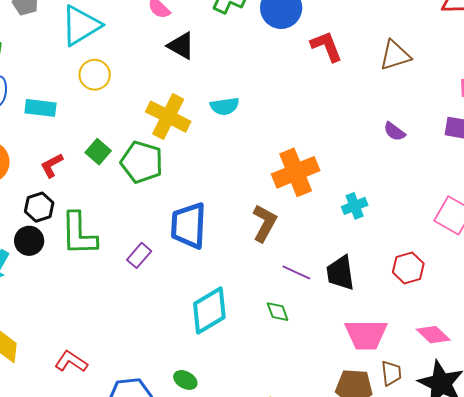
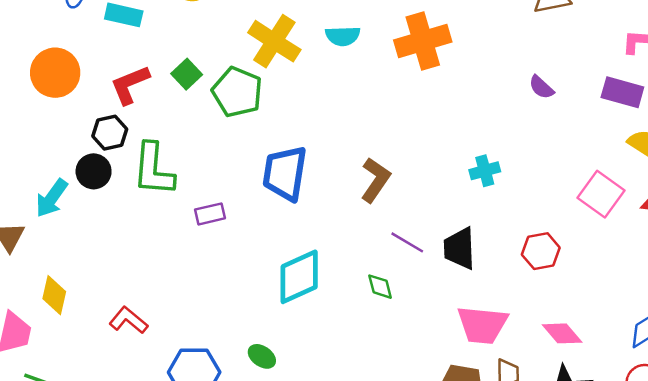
red L-shape: (52, 165) -> (130, 85), size x1.4
orange cross: (296, 172) -> (423, 41), moved
purple rectangle: (139, 255) -> (210, 214), moved, turned 30

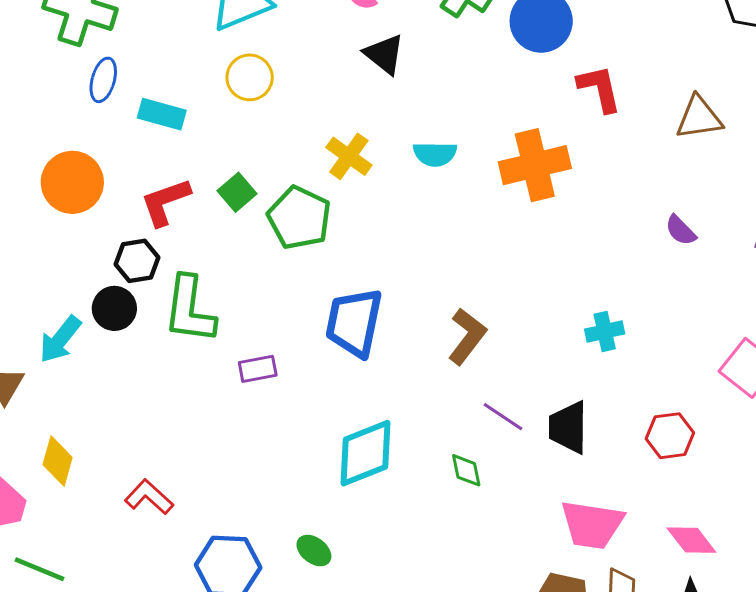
yellow cross: (274, 41) -> (349, 156), size x0.7

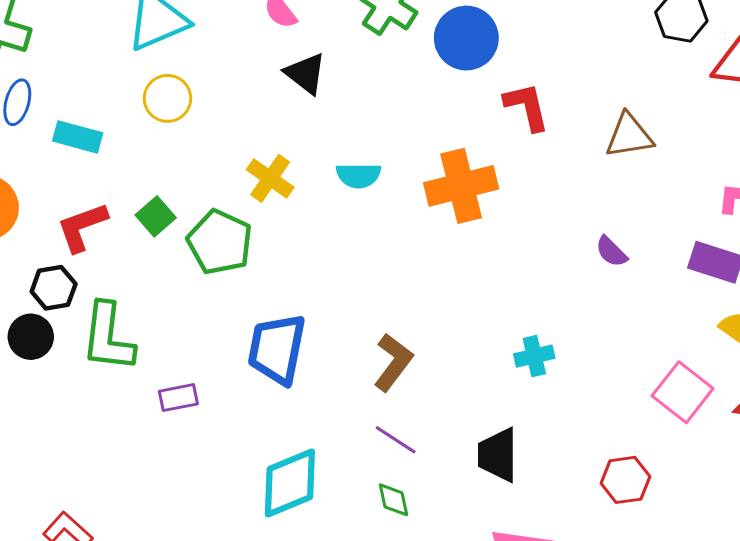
purple line: (503, 417) -> (396, 440), moved
red hexagon: (670, 436) -> (625, 480), moved

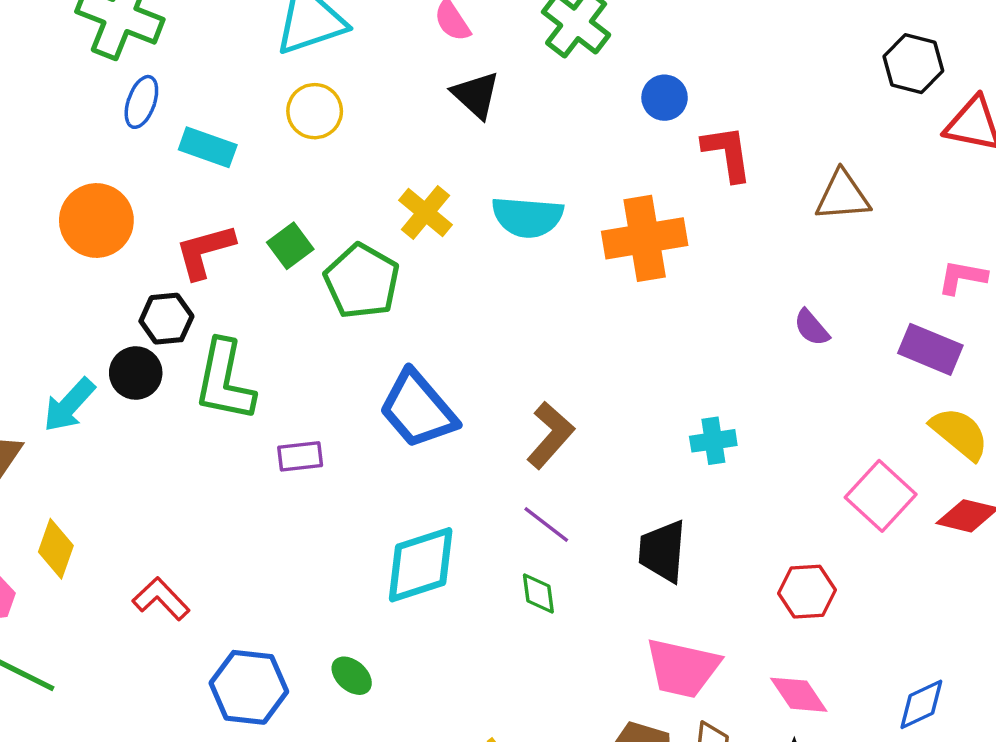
blue circle: (466, 38) -> (665, 98), moved, size x0.6
cyan semicircle: (359, 175) -> (527, 217), size x1.4
blue trapezoid: (277, 349) -> (418, 409), turned -56

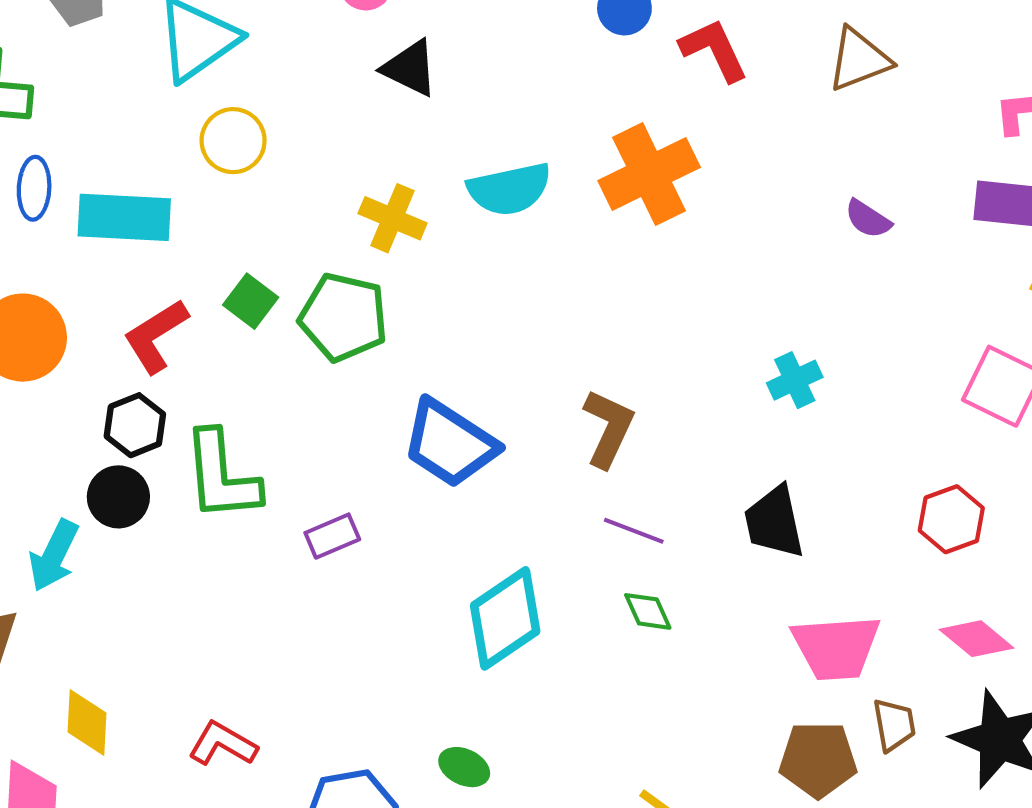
cyan rectangle: (208, 147) -> (124, 217), size x1.4

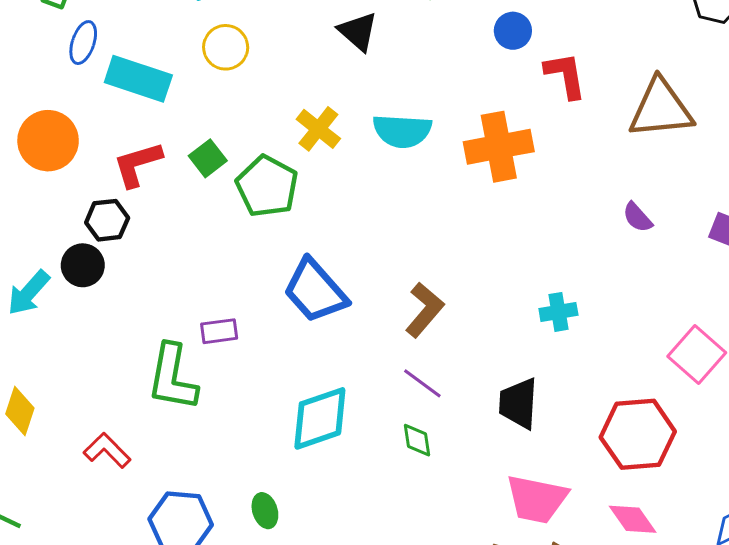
brown triangle: (859, 60) -> (661, 109), size x1.4
green L-shape: (221, 476) -> (172, 377), moved
red hexagon: (951, 519) -> (638, 434), size x1.6
green ellipse: (464, 767) -> (265, 511), turned 32

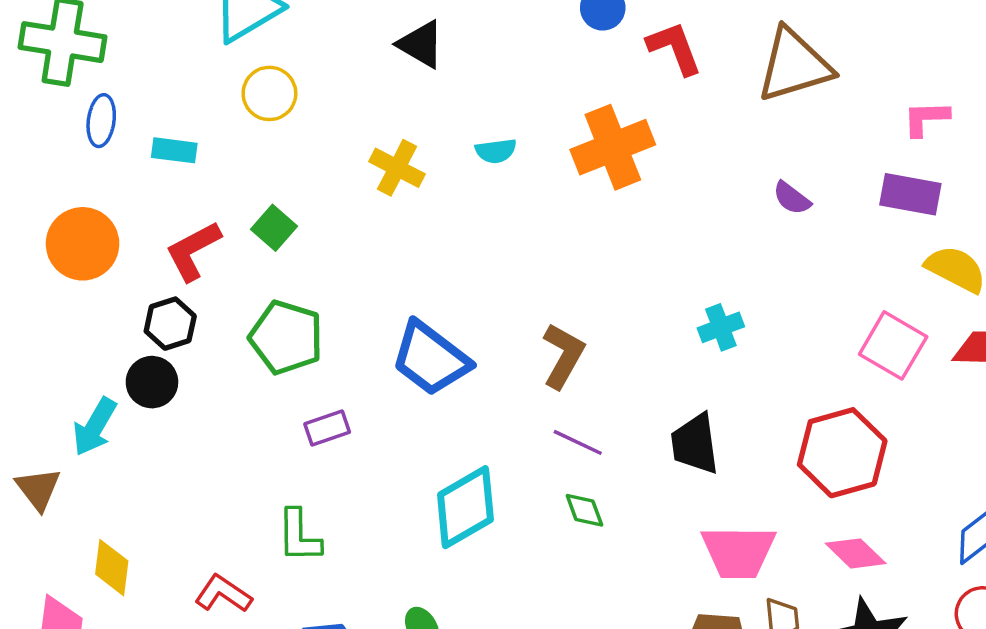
cyan rectangle: (138, 79) -> (174, 150), size x0.6
cyan semicircle: (402, 131) -> (496, 151), size x0.6
green pentagon: (267, 186) -> (286, 337), moved
green L-shape: (172, 377) -> (299, 536), moved, size x0.7

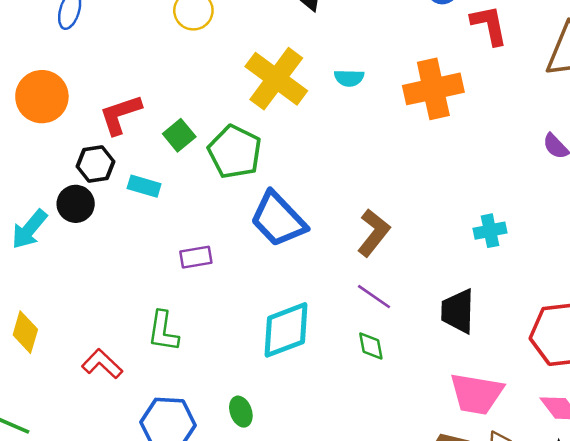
cyan rectangle: (174, 150) -> (144, 186), moved
yellow cross: (397, 168) -> (276, 79), size x1.6
green square: (274, 228) -> (179, 135), moved
green pentagon: (286, 337) -> (235, 152), moved

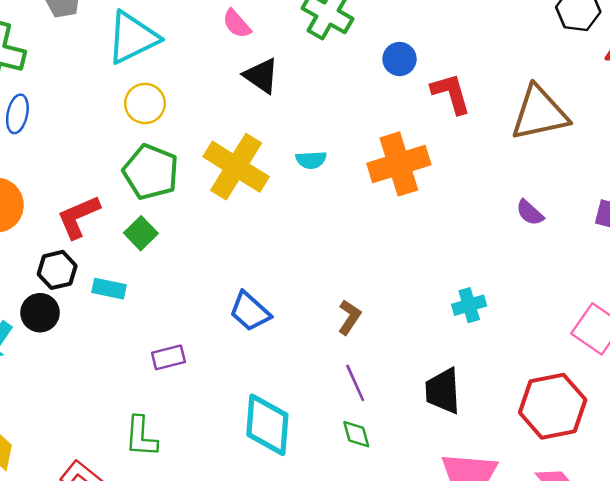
green pentagon: (235, 152) -> (151, 172), moved
blue trapezoid: (278, 219) -> (250, 311), size x0.7
brown L-shape: (374, 233) -> (349, 317), size x0.7
purple line: (374, 297) -> (355, 383), turned 36
cyan diamond: (286, 330) -> (267, 425), turned -60

